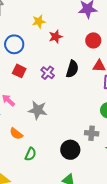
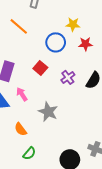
blue circle: (14, 44) -> (56, 42), moved

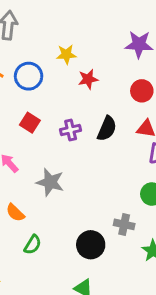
blue circle: (56, 42) -> (29, 76), moved
purple cross: (68, 77) -> (71, 130), turned 32

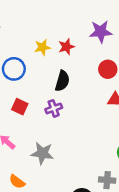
red star: (88, 79) -> (66, 47), moved
black semicircle: (107, 129) -> (62, 81), moved

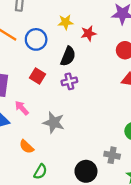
red star: (66, 47) -> (88, 33), moved
black semicircle: (62, 81) -> (68, 56), moved

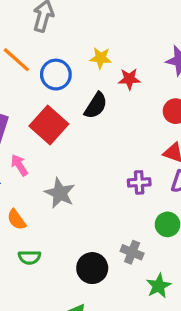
red square: (37, 76) -> (49, 125), size x1.6
purple cross: (69, 81) -> (139, 182), moved
green semicircle: (40, 172) -> (29, 257), turned 49

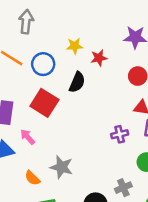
gray star: (60, 193) -> (61, 167), moved
gray cross: (132, 252) -> (123, 188), turned -35

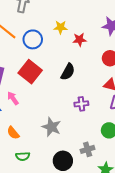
black semicircle: (77, 82) -> (68, 72), moved
purple cross: (120, 134) -> (81, 104), moved
gray star: (61, 167) -> (51, 127), moved

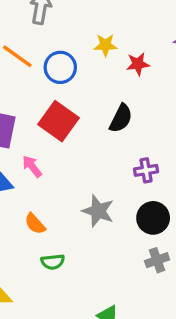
gray cross: (88, 149) -> (157, 260), moved
black circle: (63, 161) -> (153, 218), moved

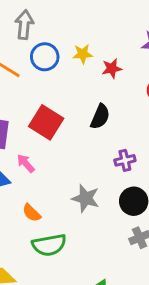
blue circle: (60, 67) -> (45, 57), moved
green semicircle: (53, 262) -> (49, 245), size x1.6

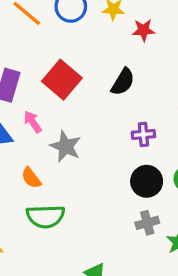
gray star: (86, 198) -> (66, 146), moved

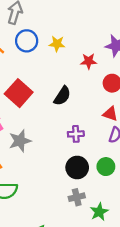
red star: (144, 30) -> (89, 61), moved
gray star: (66, 146) -> (20, 141), turned 30

